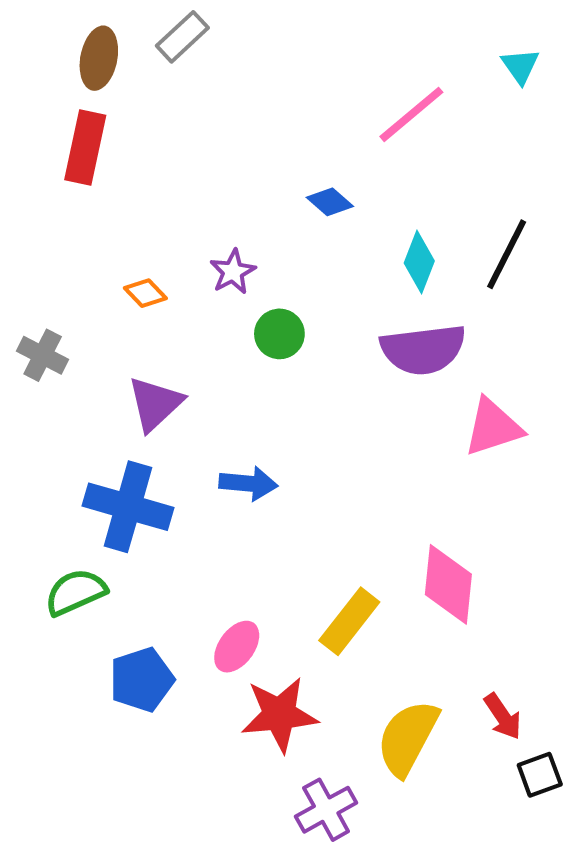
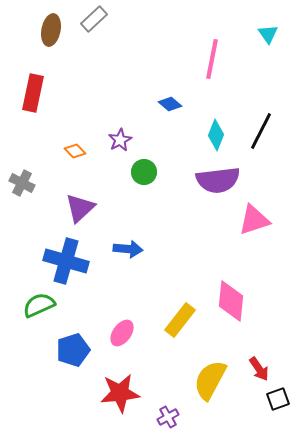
pink line: (411, 114) -> (212, 59), turned -39
red rectangle: (85, 147) -> (33, 93), moved
red star: (279, 715) -> (120, 393), moved
purple cross: (326, 810) -> (168, 417), size x0.7

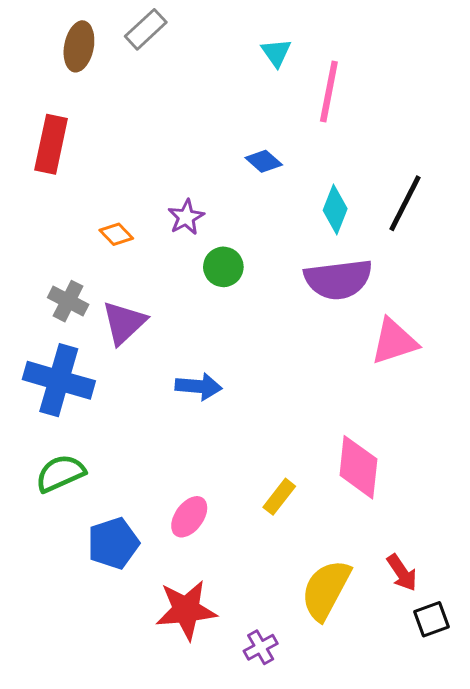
cyan triangle: (268, 34) -> (276, 53), moved
gray cross: (22, 183) -> (68, 301), moved
blue cross: (66, 261) -> (59, 380), moved
yellow rectangle: (180, 320) -> (279, 497), size x0.7

